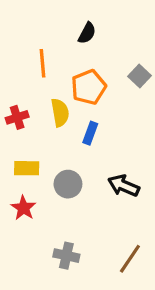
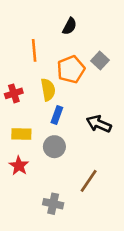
gray square: (139, 76) -> (100, 60), moved
blue rectangle: (90, 133) -> (57, 115), moved
black arrow: (124, 186) -> (99, 124), moved
brown line: (130, 259) -> (89, 181), moved

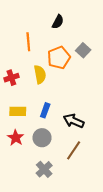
blue rectangle: (57, 115) -> (45, 110), moved
black arrow: (99, 124) -> (74, 121), moved
gray circle: (54, 147) -> (42, 138), moved
gray cross: (53, 204) -> (44, 169), turned 35

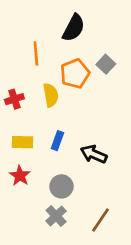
black semicircle: (58, 22) -> (74, 28), size x1.5
gray circle: (42, 138) -> (61, 186), moved
brown line: (74, 150) -> (100, 220), moved

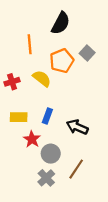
yellow semicircle: (51, 95) -> (42, 78), turned -42
red star: (20, 176) -> (32, 139), moved
brown line: (100, 220) -> (76, 169), moved

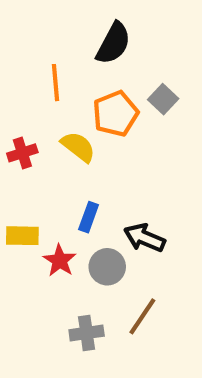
yellow rectangle: (19, 117) -> (22, 236), moved
gray circle: (51, 154) -> (107, 267), moved
gray cross: (46, 178) -> (87, 333), turned 35

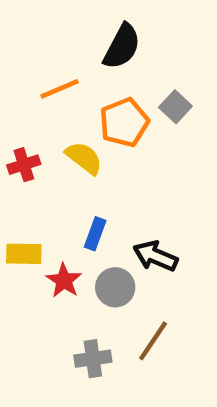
orange line: (55, 83) -> (59, 89), turned 72

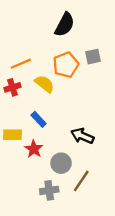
orange line: (59, 89) -> (21, 64), moved
gray square: (175, 107) -> (93, 57), turned 35
blue rectangle: (95, 234) -> (39, 119), moved, turned -63
gray circle: (115, 287) -> (61, 163), moved

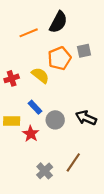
orange line: (21, 64) -> (29, 33), moved
black arrow: (82, 136) -> (86, 118), moved
gray circle: (61, 163) -> (55, 120), moved
gray cross: (49, 190) -> (45, 171), turned -35

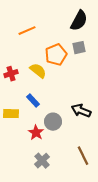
black semicircle: (58, 22) -> (79, 21), moved
gray circle: (55, 120) -> (53, 122), moved
red star: (31, 134) -> (36, 133), moved
brown line: (73, 162) -> (83, 156), moved, turned -60

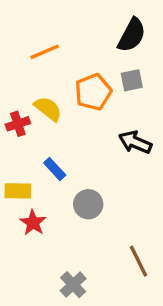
yellow semicircle: (38, 71) -> (48, 109), moved
black arrow: (81, 111) -> (135, 142), moved
red star: (36, 133) -> (33, 223), moved
gray cross: (42, 161) -> (73, 285), moved

